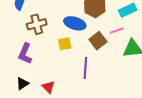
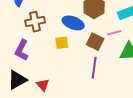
brown square: (98, 41) -> (95, 42), turned -30
purple line: (85, 68) -> (94, 68), moved
black triangle: (23, 84) -> (17, 80), size x1.5

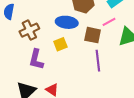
purple L-shape: (22, 50) -> (36, 59), moved

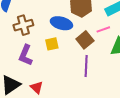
brown square: (93, 35) -> (85, 40), turned 30

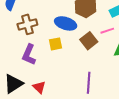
purple line: (86, 66) -> (89, 83), moved

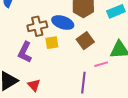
brown cross: (27, 24) -> (37, 26), moved
pink line: (107, 31) -> (101, 64), moved

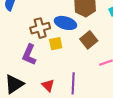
purple line: (83, 83) -> (73, 83), moved
red triangle: (34, 85) -> (48, 85), moved

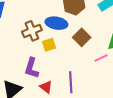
purple L-shape: (29, 55) -> (32, 68), moved

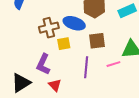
brown square: (82, 37) -> (97, 41), turned 30
purple line: (71, 82) -> (86, 67), moved

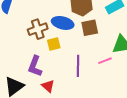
brown square: (97, 41) -> (90, 28), moved

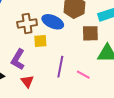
brown square: (90, 28) -> (90, 33), moved
pink line: (105, 61) -> (83, 75), moved, turned 40

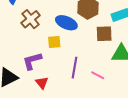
brown cross: (27, 23) -> (31, 19), moved, turned -30
purple L-shape: (18, 59) -> (32, 61), turned 45

